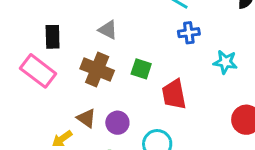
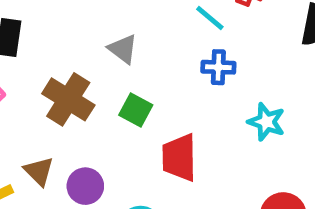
gray triangle: (108, 30) -> (123, 49), moved

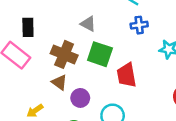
green square: (136, 110) -> (100, 54), size x1.5
brown triangle: (39, 171) -> (59, 82), moved

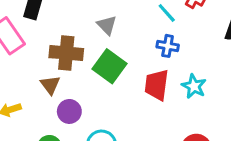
brown cross: (64, 54) -> (66, 53), turned -35
red trapezoid: (127, 75) -> (157, 85), moved

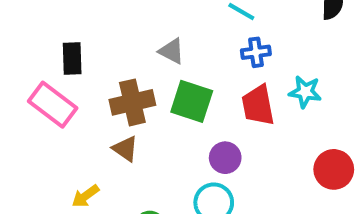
purple circle: (69, 111) -> (225, 158), moved

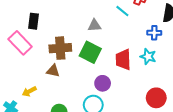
gray triangle: (172, 51) -> (94, 25), moved, turned -40
blue cross: (256, 52) -> (154, 33), moved
brown triangle: (125, 149) -> (53, 71), turned -32

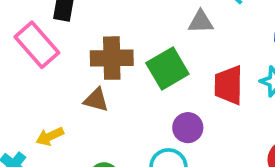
gray triangle: (94, 25) -> (201, 22), moved
green square: (90, 52) -> (167, 69), turned 30

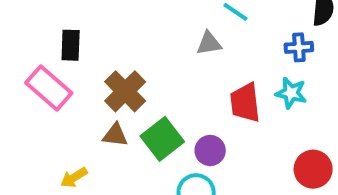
brown cross: (112, 58) -> (125, 91), turned -36
green square: (167, 69) -> (162, 139), moved

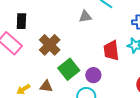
gray triangle: (209, 43) -> (85, 17), moved
brown triangle: (115, 135) -> (46, 86), moved

